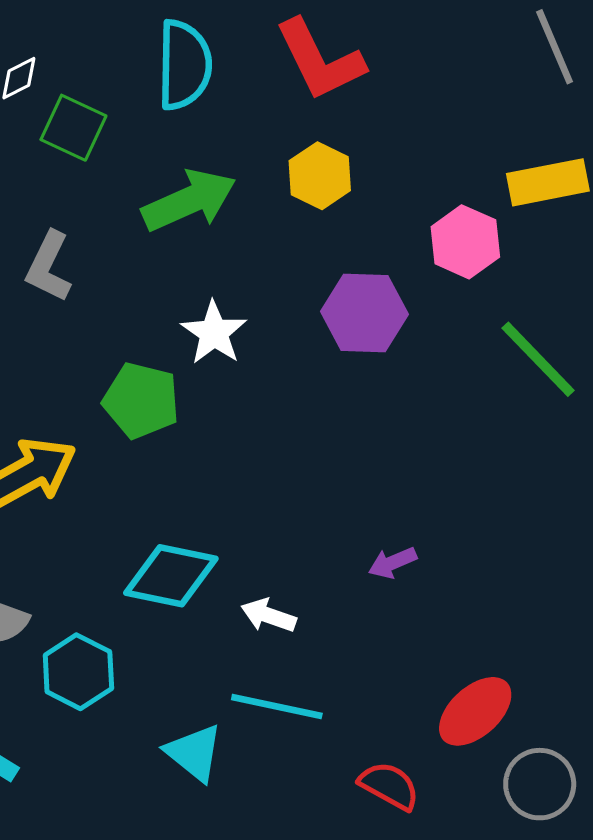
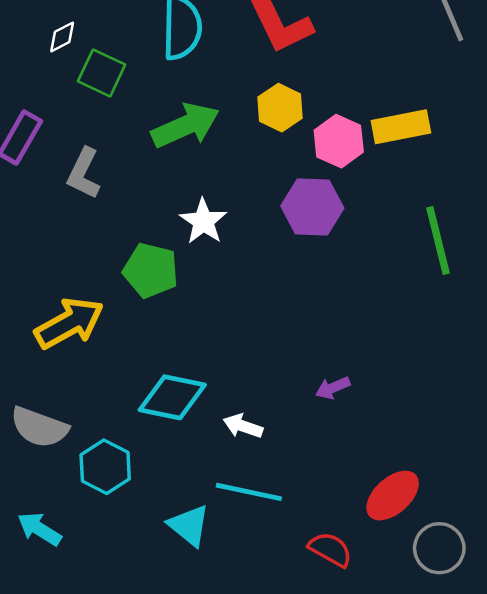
yellow rectangle: (548, 182) -> (401, 127), moved
pink hexagon: (465, 242) -> (339, 141), moved
green line: (538, 359) -> (438, 240), turned 30

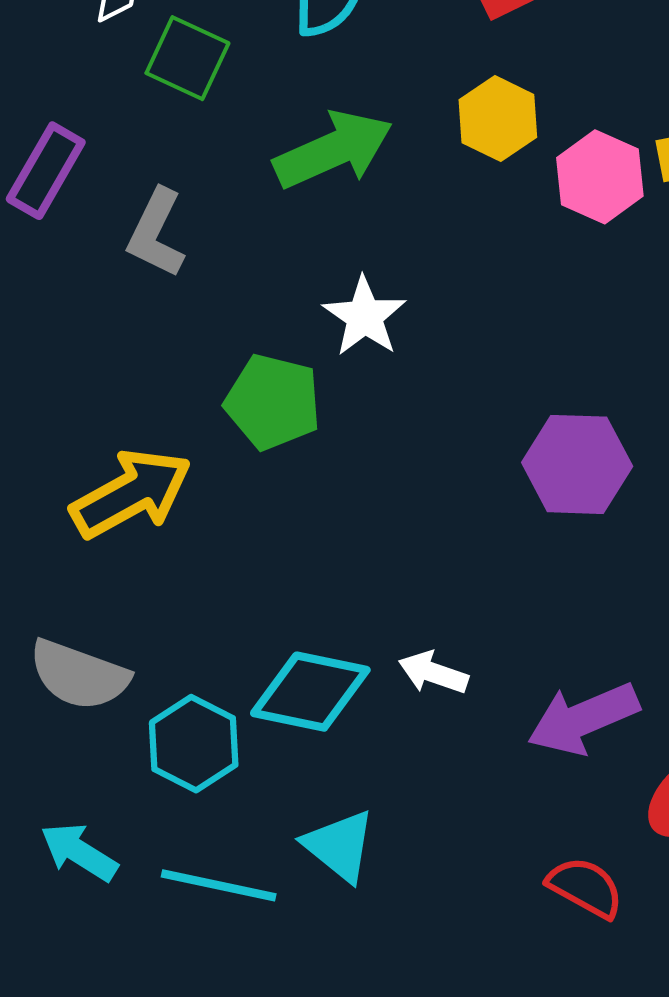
purple hexagon: (312, 207) -> (577, 464), moved
purple arrow: (333, 388) -> (583, 719), moved, size x1.8
cyan diamond: (172, 397) -> (310, 692), moved
cyan line: (249, 492) -> (219, 885), moved

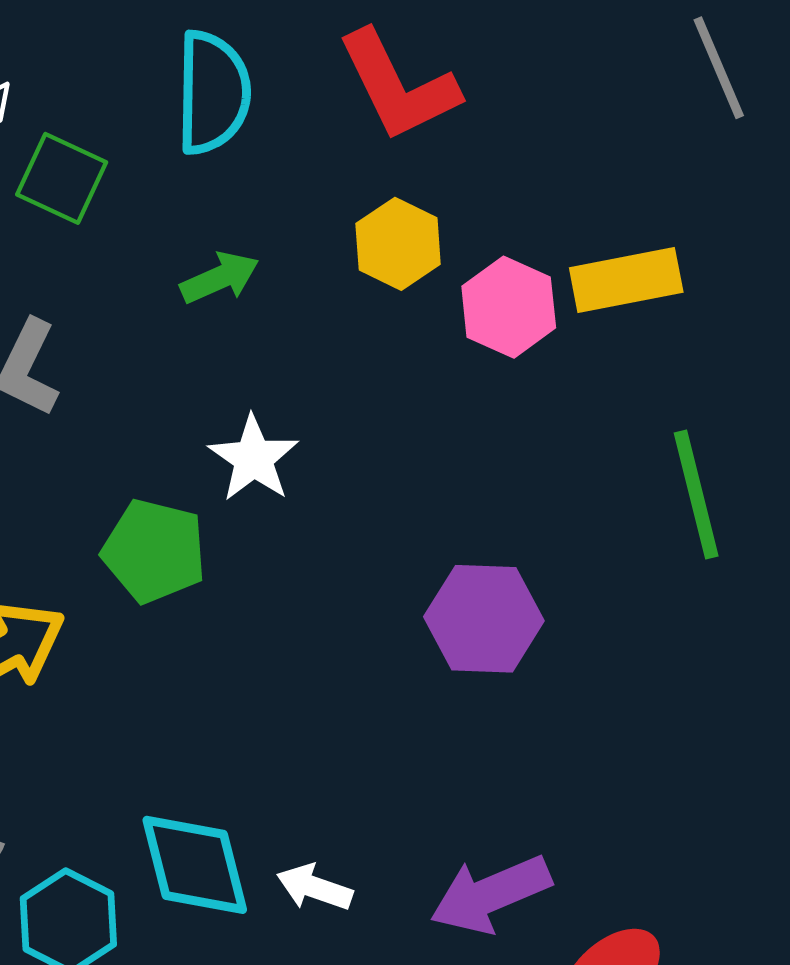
green arrow: (333, 150) -> (220, 278), size x0.6
white arrow: (433, 673) -> (315, 887), moved
cyan diamond: (310, 692) -> (195, 865), turned 64

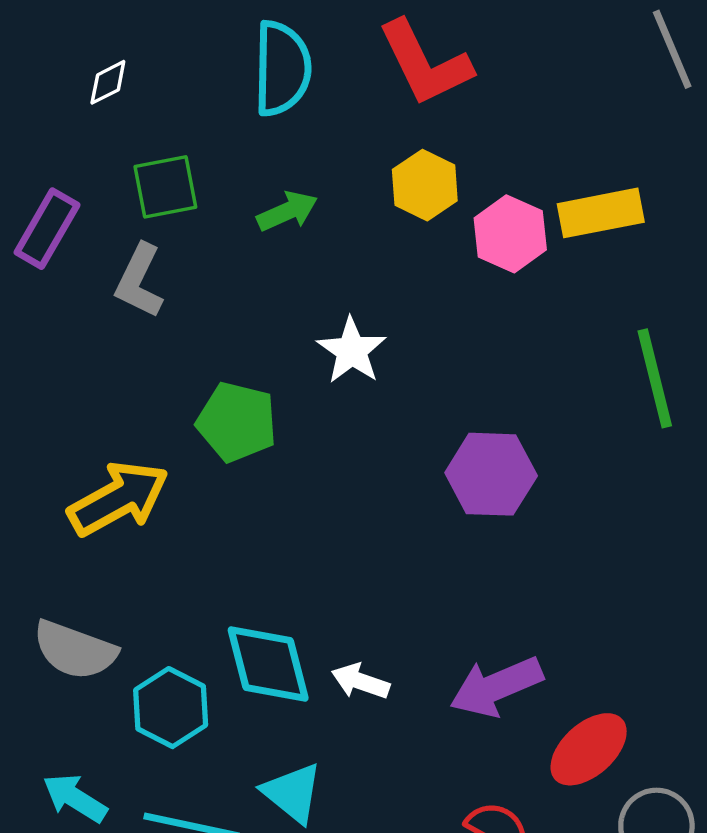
green square: (62, 178) -> (165, 187), moved, turned -36
white star: (254, 458) -> (352, 351), moved

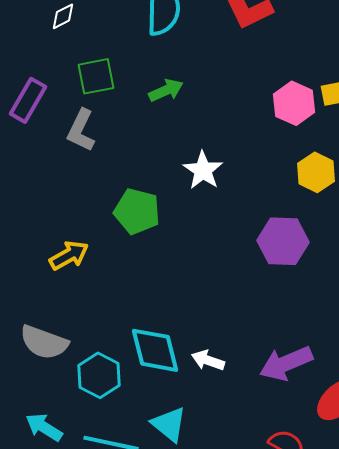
yellow hexagon: (425, 185) -> (316, 172), moved
yellow arrow: (118, 499) -> (69, 255), size x0.7

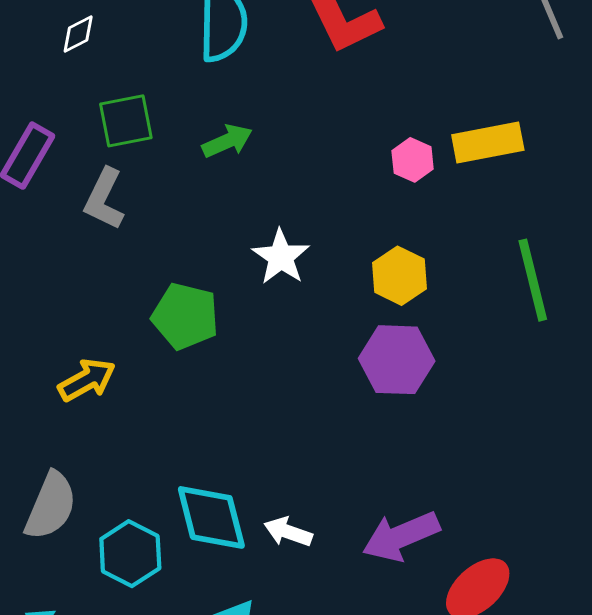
pink hexagon: (294, 103) -> (413, 160), size x0.7
yellow hexagon: (316, 172) -> (400, 276), moved
gray semicircle: (44, 342) -> (51, 506), turned -87

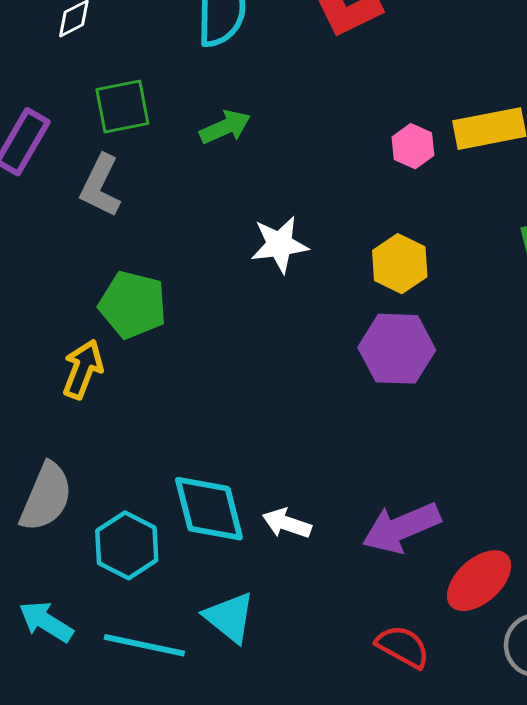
white star: (281, 257) -> (279, 244), turned 30
green pentagon: (185, 316) -> (133, 305), moved
yellow arrow: (87, 380) -> (83, 369), turned -40

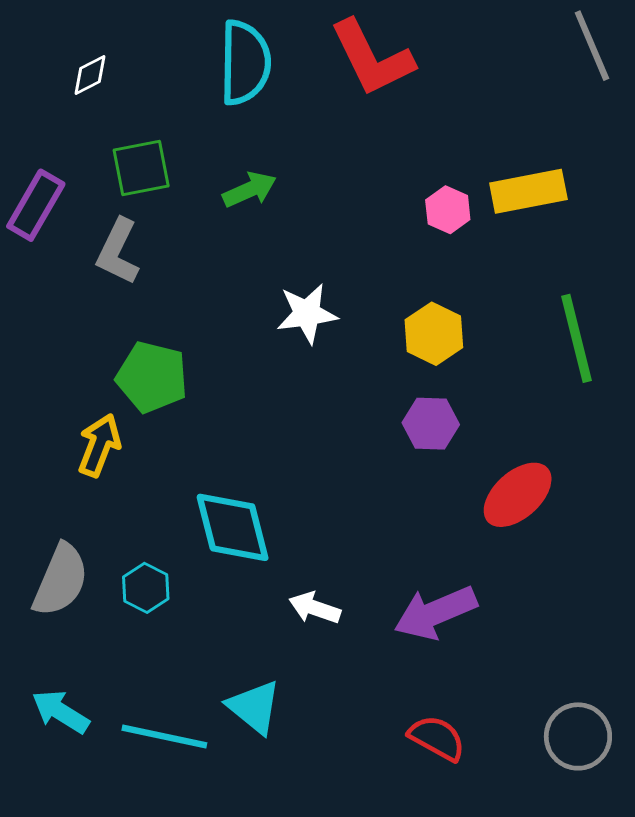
purple hexagon: (397, 349) -> (431, 424), size x0.7
cyan diamond: (209, 509) -> (233, 527), moved
cyan hexagon: (127, 545) -> (146, 588), moved, size x0.7
red ellipse: (479, 581) -> (518, 495), moved

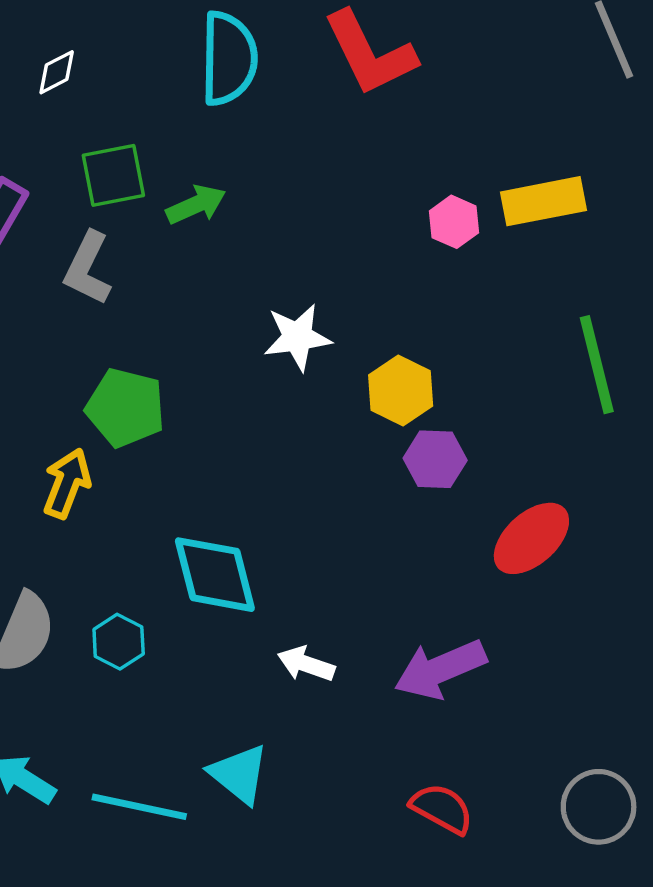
green arrow: (250, 190) -> (196, 205), moved
yellow hexagon: (434, 334) -> (401, 390), moved

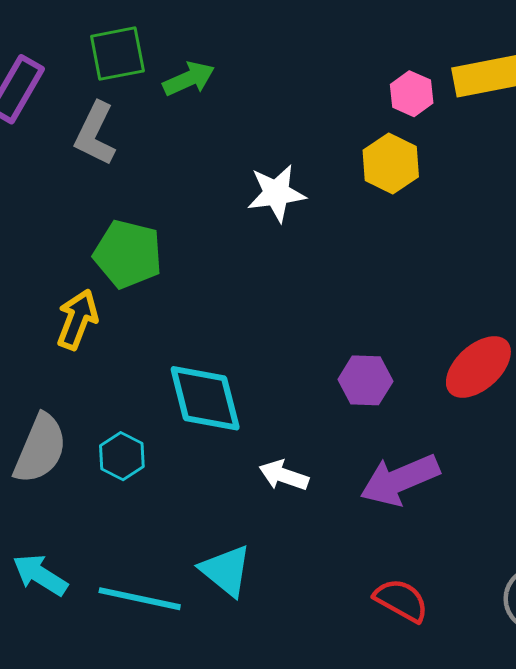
yellow hexagon: (401, 390) -> (391, 163), moved
purple hexagon: (435, 459) -> (365, 380), moved

